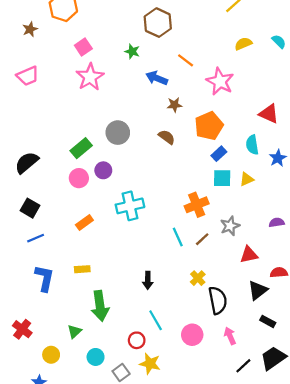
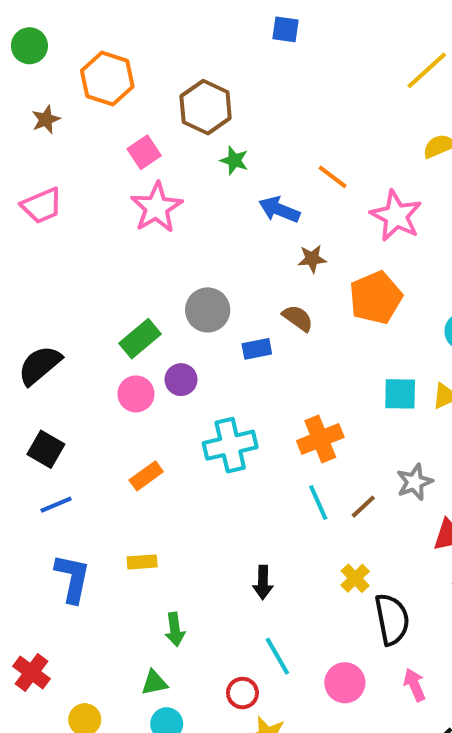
brown hexagon: (158, 23) -> (206, 107), moved
blue rectangle: (219, 154) -> (257, 349), moved, turned 32
orange cross: (197, 205) -> (320, 439), moved
green arrow: (100, 306) -> (175, 629), size x0.6
green triangle: (74, 331) -> (154, 683), moved, turned 32

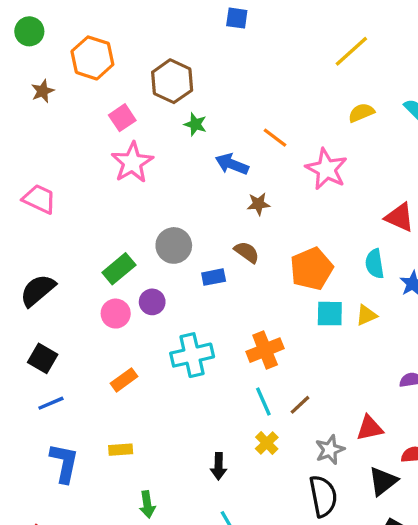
pink trapezoid: (42, 206) -> (39, 199), moved, turned -132
orange pentagon: (376, 298) -> (312, 269), moved
gray star: (415, 482) -> (330, 450), moved
yellow cross: (355, 578) -> (267, 443), moved

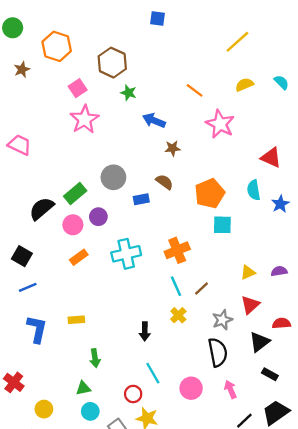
orange line: (275, 138) -> (195, 90), moved
black semicircle: (38, 290) -> (42, 209), moved
yellow triangle: (366, 315) -> (248, 272), moved
orange rectangle: (124, 380) -> (79, 257), moved
red triangle: (370, 428) -> (250, 305), turned -30

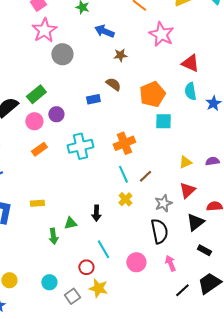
red triangle: (271, 158) -> (190, 63), moved
gray circle: (113, 177) -> (62, 54), moved
green triangle: (83, 388) -> (70, 223), moved

